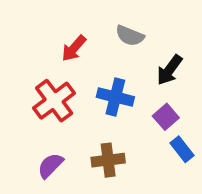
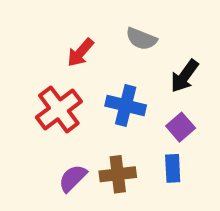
blue rectangle: (182, 149) -> (173, 168), moved, turned 35
purple semicircle: (50, 166) -> (73, 178), moved

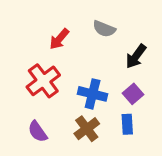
blue cross: (126, 106) -> (93, 94), moved
brown cross: (118, 174) -> (87, 129), turned -30
purple semicircle: (73, 178) -> (38, 132), moved, turned -80

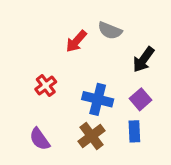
red arrow: (59, 39) -> (76, 41), moved
red cross: (43, 81) -> (46, 86), size x0.6

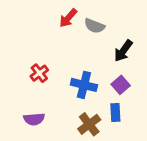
red arrow: (76, 41) -> (68, 18), moved
brown cross: (92, 136) -> (89, 124), moved
purple semicircle: (40, 139) -> (34, 119), turned -60

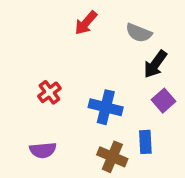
gray semicircle: (94, 26) -> (139, 33), moved
purple square: (121, 85) -> (164, 101), moved
brown cross: (89, 124) -> (112, 157), turned -30

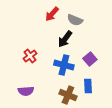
gray semicircle: (139, 33) -> (75, 20), moved
black arrow: (155, 64) -> (65, 39), moved
purple square: (164, 101) -> (90, 59), moved

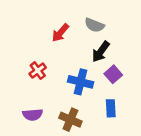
red arrow: (52, 14) -> (60, 33), moved
black arrow: (65, 39) -> (101, 52), moved
brown cross: (68, 95) -> (70, 120), moved

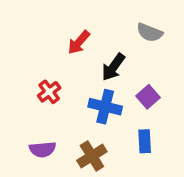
gray semicircle: (94, 25) -> (150, 33), moved
black arrow: (101, 52) -> (113, 67), moved
brown cross: (70, 120) -> (92, 156), turned 35

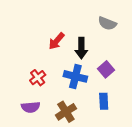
red arrow: (79, 42) -> (57, 41), moved
black arrow: (113, 67) -> (81, 48), turned -36
red cross: (49, 92) -> (38, 78), moved

